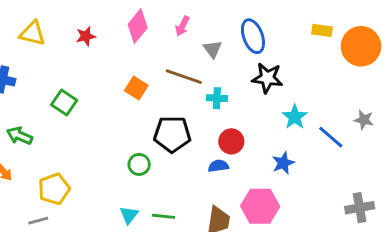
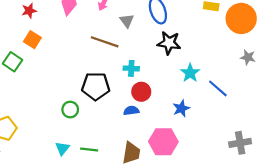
orange square: (136, 88) -> (32, 40), moved
cyan cross: (217, 98) -> (131, 68), moved
gray star: (364, 120) -> (248, 57), moved

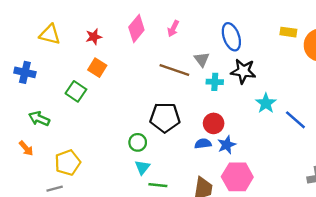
gray triangle: (127, 21) -> (202, 59), moved
cyan cross: (131, 68) -> (215, 82), moved
blue star: (181, 108) -> (227, 145), moved
cyan triangle: (62, 148) -> (142, 167), moved

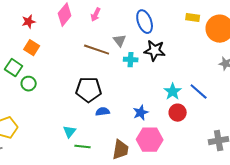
cyan star: (266, 103) -> (173, 92), moved
red circle: (214, 123) -> (178, 113), moved
green circle: (138, 142) -> (29, 84), moved
blue semicircle: (203, 144) -> (103, 112), moved

